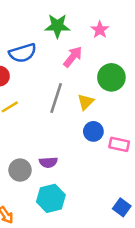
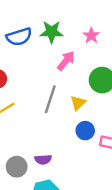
blue semicircle: (23, 53) -> (19, 37), moved

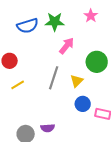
pink star: (91, 36) -> (91, 16), moved

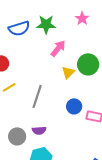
gray line: (54, 78) -> (37, 96), moved
yellow triangle: (77, 81) -> (68, 72), moved

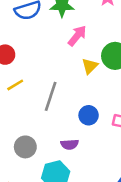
blue circle: (74, 106) -> (89, 115), moved
purple semicircle: (39, 130) -> (70, 144), moved

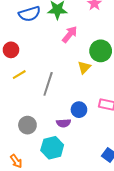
yellow triangle: (90, 66) -> (84, 67), moved
blue circle: (89, 115) -> (79, 110), moved

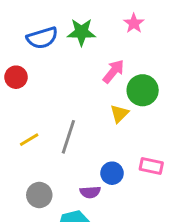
pink arrow: (70, 34) -> (113, 71), moved
red circle: (11, 50) -> (16, 77), moved
yellow line: (19, 75) -> (29, 140), moved

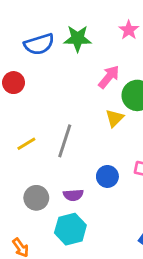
purple semicircle: (90, 192) -> (73, 195), moved

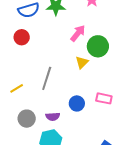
red circle: (14, 83) -> (22, 37), moved
yellow line: (26, 144) -> (17, 88), moved

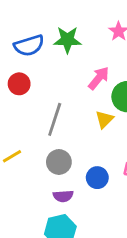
gray line: (47, 78) -> (55, 119), moved
gray circle: (27, 119) -> (59, 162), moved

